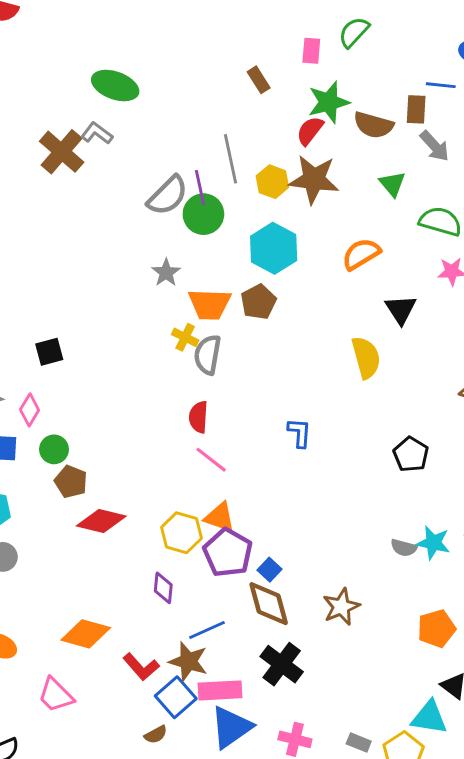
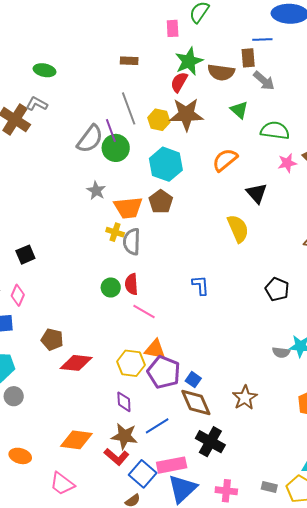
brown rectangle: (259, 80) -> (129, 61), moved, turned -48
green ellipse: (115, 86) -> (45, 70), size x0.7
green circle: (54, 449) -> (111, 287), moved
brown star: (188, 661) -> (124, 436), moved

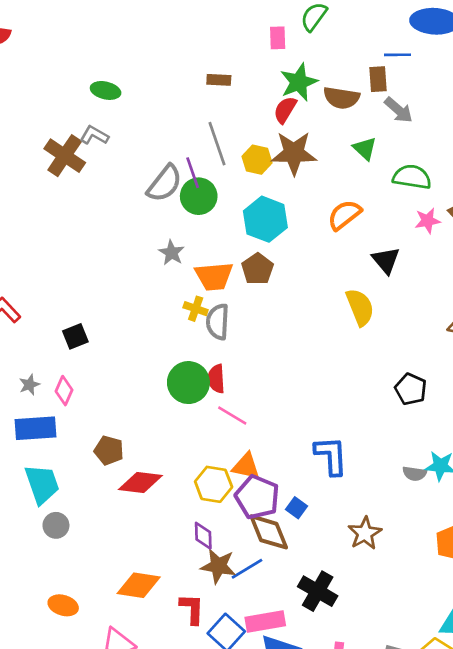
blue L-shape: (200, 285) -> (331, 456), moved, size x1.5
green circle: (111, 287) -> (188, 383), size x1.6
brown diamond: (196, 402) -> (269, 532), moved
brown star: (124, 436) -> (218, 566), moved
red L-shape: (117, 457) -> (192, 609), turned -130

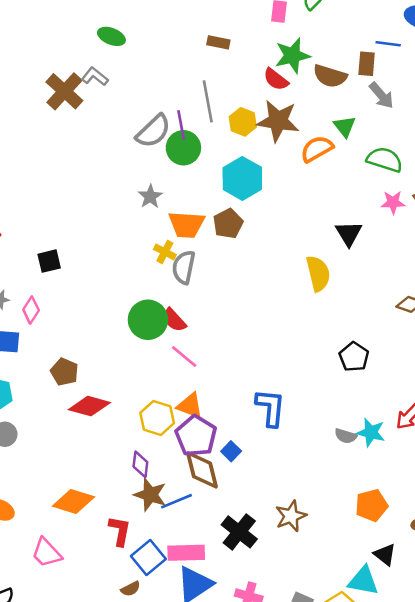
red semicircle: (285, 110) -> (276, 79), turned -92
orange semicircle: (344, 215) -> (317, 149), moved
red semicircle: (216, 379) -> (174, 320), turned -48
brown star: (365, 533) -> (291, 516), moved

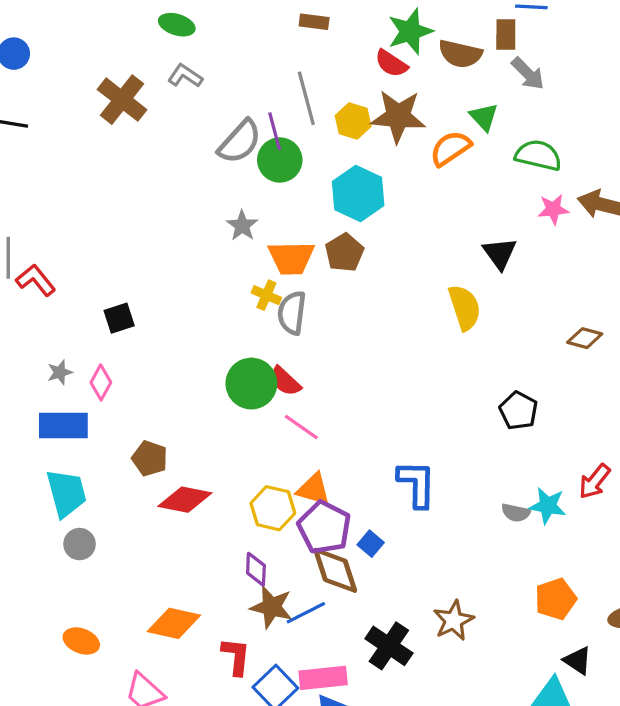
gray L-shape: (95, 77) -> (185, 76), moved

